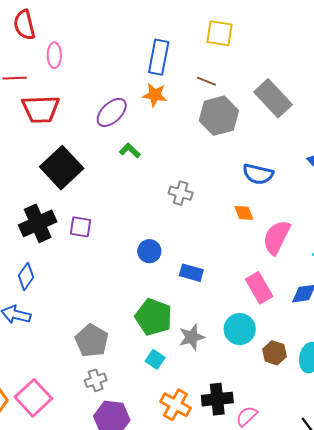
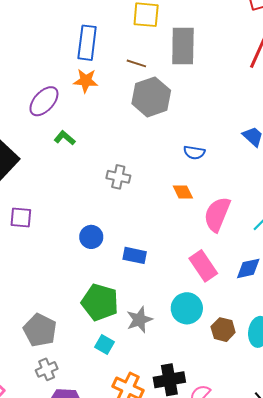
gray rectangle: (273, 98) -> (183, 46), moved, turned 48
blue semicircle: (258, 174) -> (194, 152), size x0.7

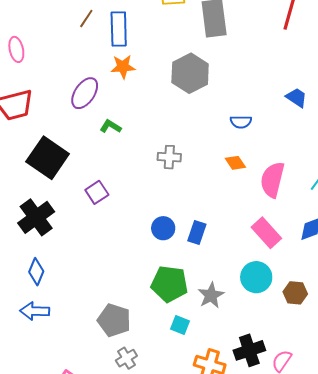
brown line: (136, 63) -> (86, 18), moved, turned -66
purple square: (21, 217) -> (97, 192), moved, turned -30
blue circle: (91, 237) -> (163, 228), moved
blue rectangle: (135, 255) -> (197, 232), turned -75

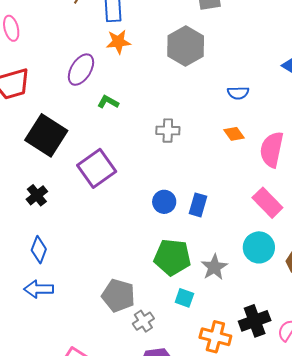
purple square: (97, 192) -> (97, 168), size x1.6
black cross: (36, 217) -> (37, 195), size x0.6
gray cross: (126, 358) -> (143, 321), moved

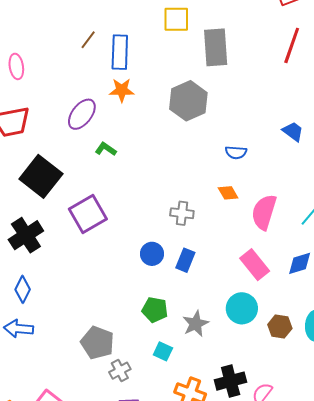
gray cross: (168, 131) -> (182, 213), moved
black cross: (37, 195) -> (26, 235), size x1.6
green pentagon: (172, 257) -> (155, 310), size x0.7

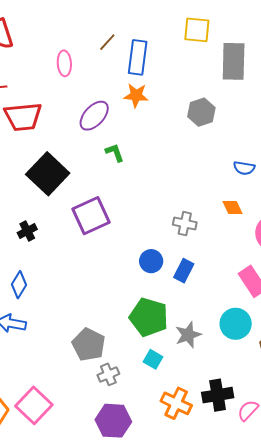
pink ellipse: (16, 66) -> (64, 63), moved
gray hexagon: (188, 101) -> (201, 112), size x0.7
green L-shape: (106, 149) -> (115, 153), turned 30
black cross: (26, 235) -> (27, 231), size x0.6
green pentagon: (155, 310) -> (149, 317), size x1.5

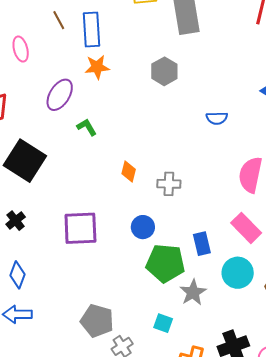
brown line: (107, 42) -> (59, 20), turned -60
orange diamond: (232, 208) -> (129, 172), moved, turned 50
purple square: (91, 216) -> (80, 228), moved, turned 33
blue rectangle: (184, 271) -> (202, 244), moved, turned -30
green pentagon: (149, 317) -> (165, 263), moved

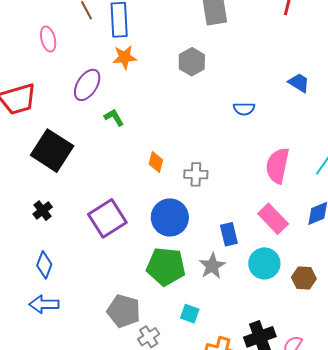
blue circle: (143, 227) -> (170, 217), size x1.6
purple square: (80, 228) -> (107, 218), turned -30
green pentagon: (165, 263) -> (166, 267), moved
gray star: (193, 292) -> (212, 266), moved

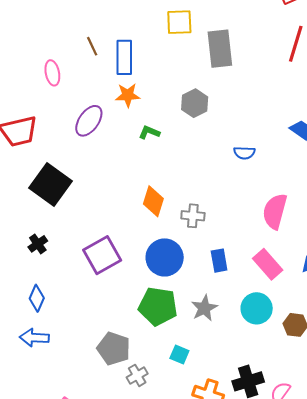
green L-shape: (114, 117) -> (149, 132), moved, turned -40
orange diamond: (156, 162) -> (153, 201), size x1.4
blue rectangle: (229, 234) -> (219, 261), moved

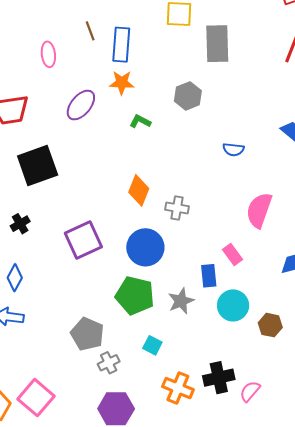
black square: (50, 185) -> (38, 165), turned 30
blue rectangle: (219, 261) -> (209, 276), moved
pink rectangle: (268, 264) -> (233, 254), moved, size x0.7

